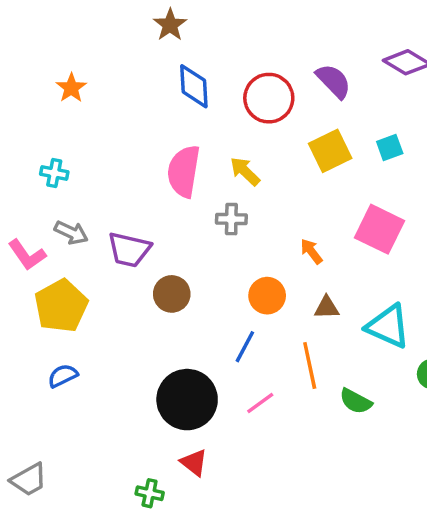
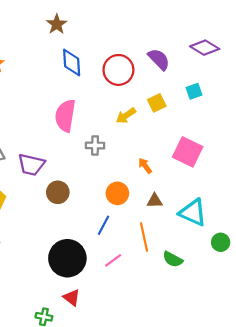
cyan square: (390, 147) -> (194, 91), moved
yellow square: (330, 151) -> (157, 103), size x0.7
yellow arrow: (245, 171) -> (126, 116), moved, turned -78

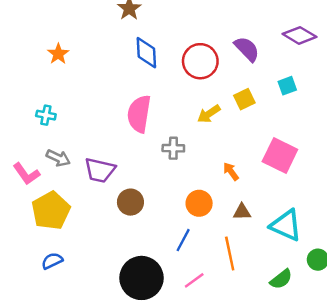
green semicircle: (173, 259) -> (281, 279), moved, turned -66

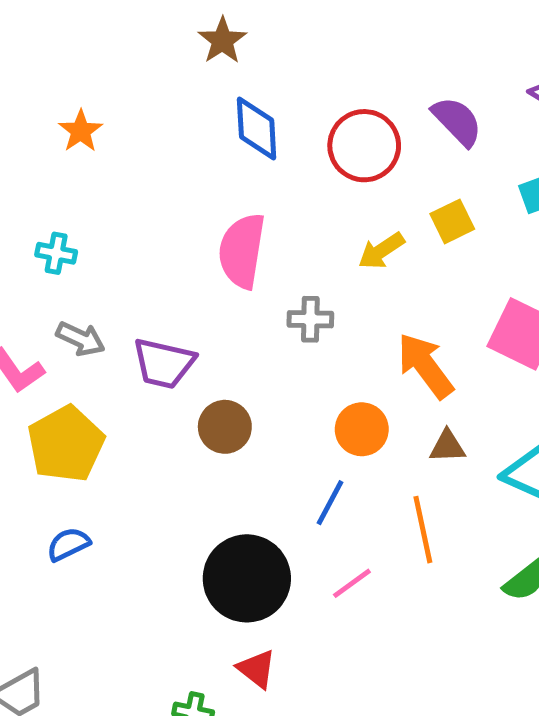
orange arrow: (231, 171) -> (425, 366), size x1.8

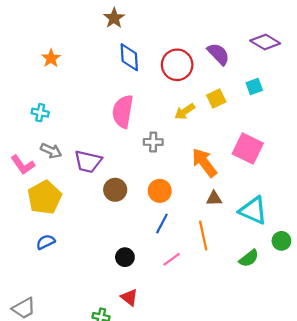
orange circle: (362, 429) -> (160, 191), moved
black circle: (247, 578) -> (125, 257), size x0.5

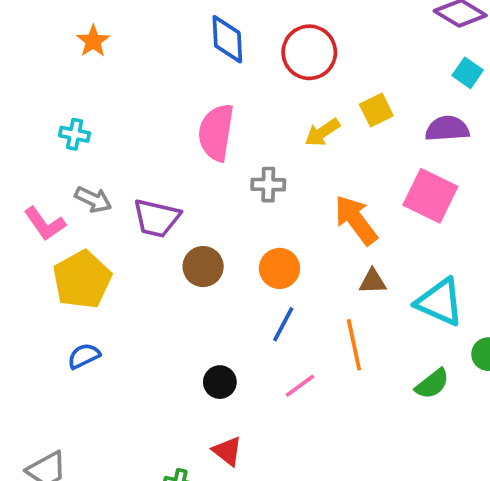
purple semicircle: (218, 54) -> (447, 129), moved, turned -50
cyan square: (254, 87) -> (468, 73), moved, turned -35

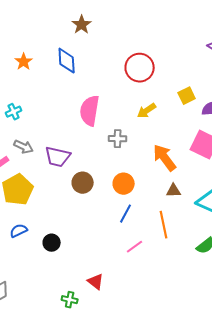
blue diamond: (227, 39) -> (67, 61), moved
yellow square: (376, 110) -> (187, 96), moved
cyan cross: (75, 134) -> (14, 112), turned -35
black circle: (220, 382) -> (52, 243), moved

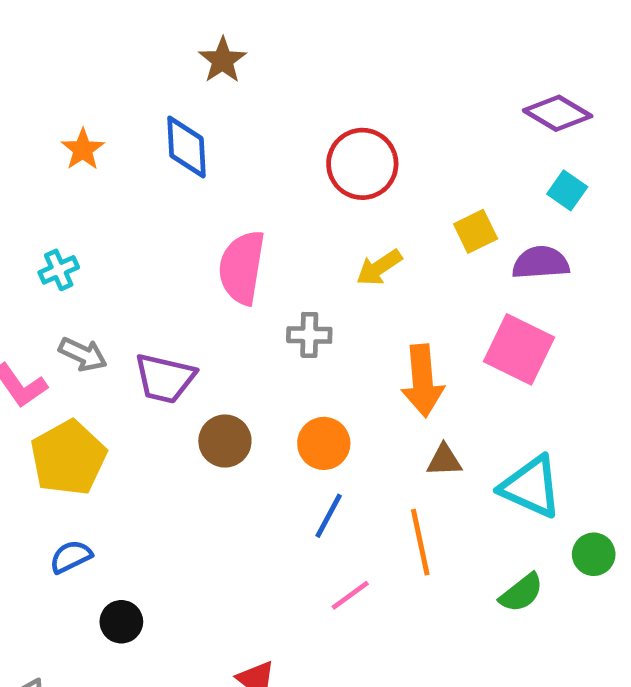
orange arrow: (165, 158) -> (423, 381), turned -148
black circle: (52, 243) -> (121, 622), moved

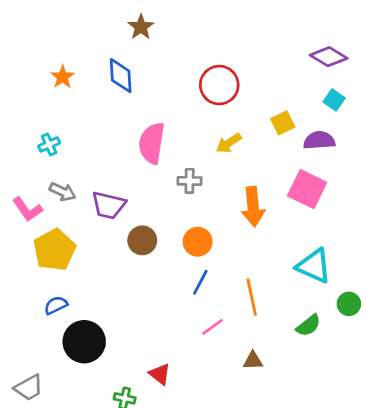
brown triangle: (444, 460) -> (253, 361), moved
black circle: (121, 622) -> (84, 342), size x1.8

